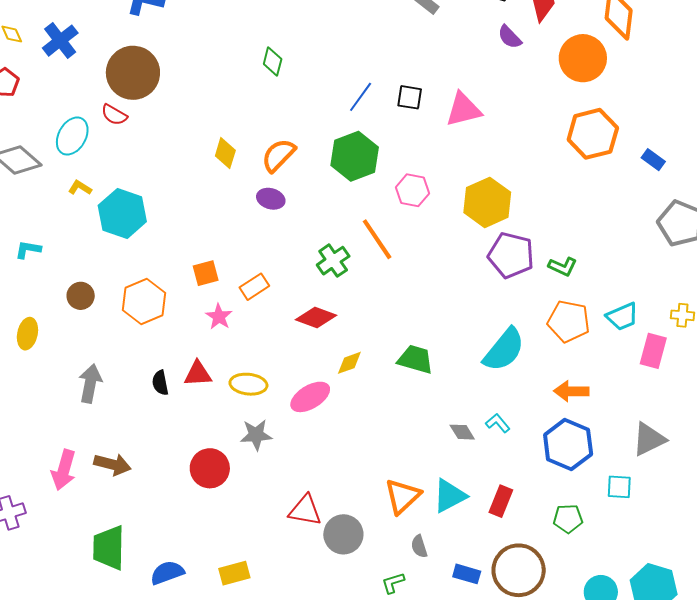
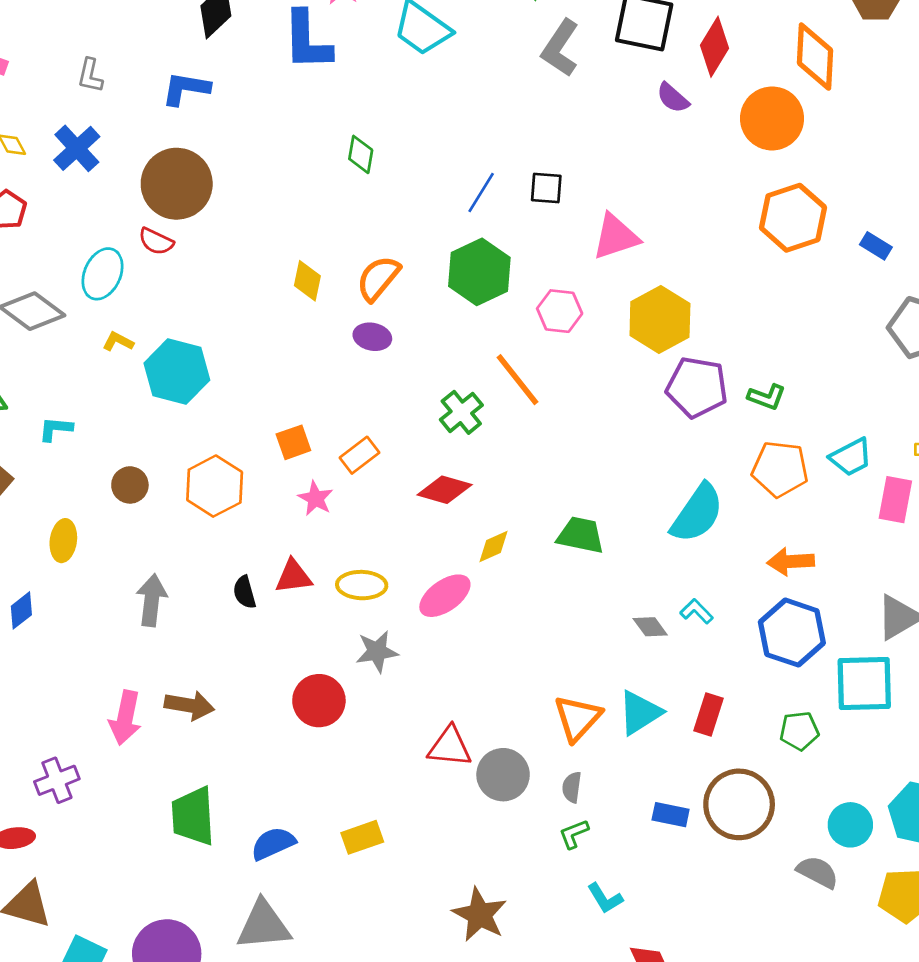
pink triangle: (463, 110) -> (616, 237), moved
cyan square: (619, 487) -> (864, 683), size x1.8
gray semicircle: (419, 546) -> (572, 787), moved, turned 30

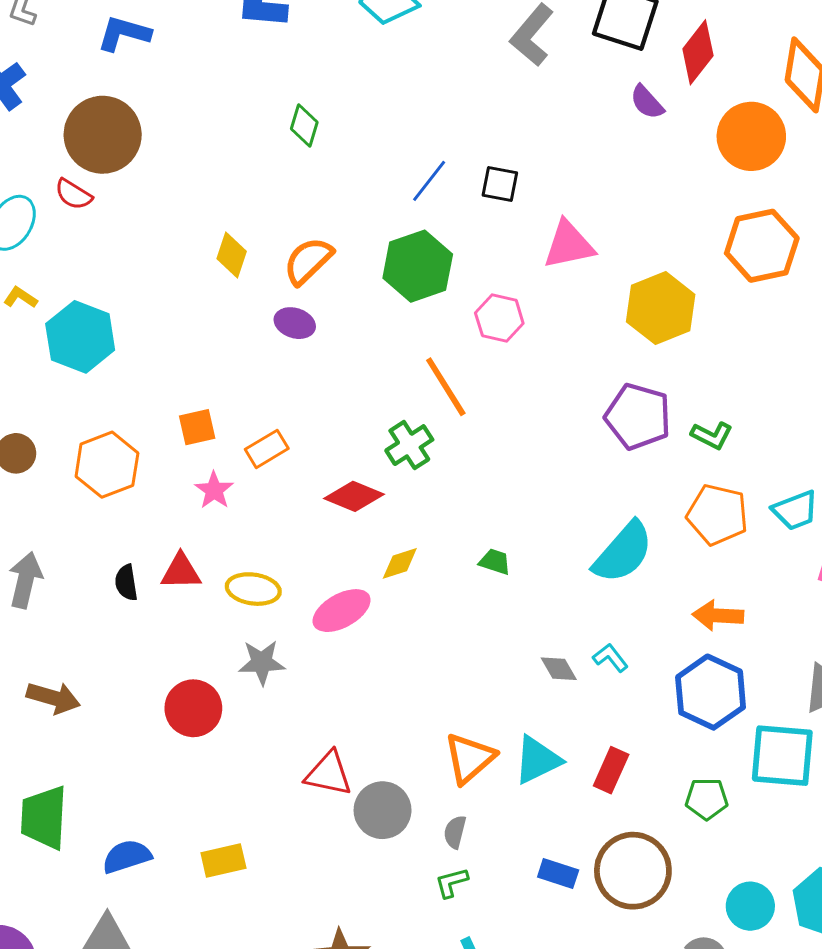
yellow hexagon: (660, 320) -> (661, 308), moved
green cross: (461, 412) -> (409, 445), moved
green trapezoid: (581, 535) -> (495, 562), size x0.6

